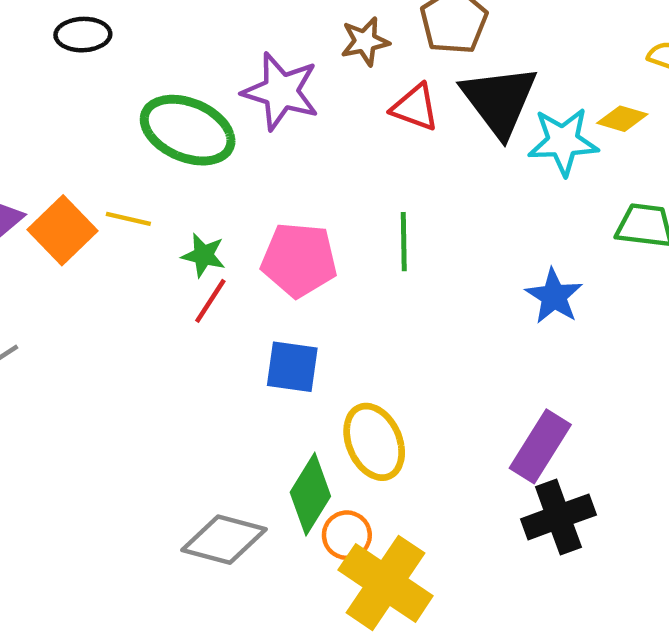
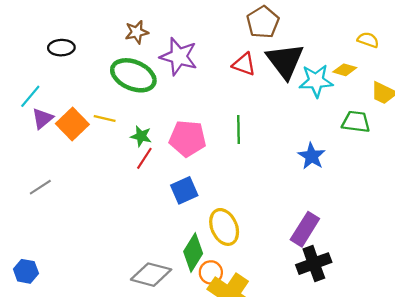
black ellipse: (83, 35) -> (61, 48), moved
brown star: (365, 41) -> (137, 32), moved
blue square: (292, 367) -> (184, 190), turned -32

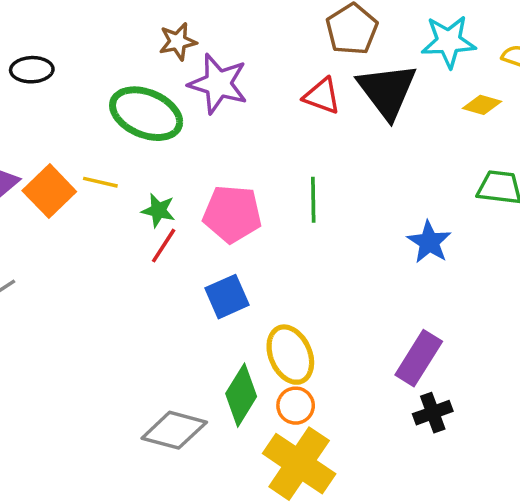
brown star: (137, 32) -> (178, 42), moved
cyan star: (316, 81) -> (449, 42), moved
black cross: (314, 264) -> (433, 413), size x0.7
orange circle: (211, 272) -> (296, 406), moved

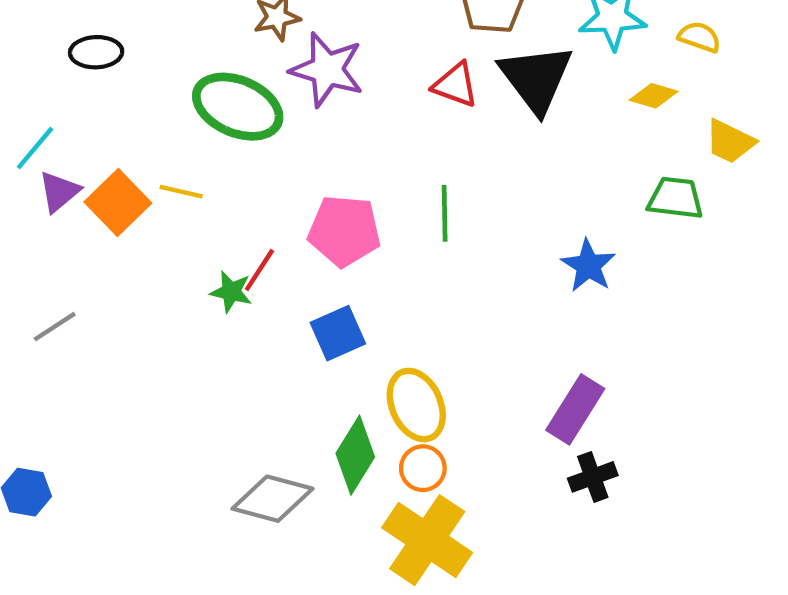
green star: (158, 210) -> (231, 292), moved

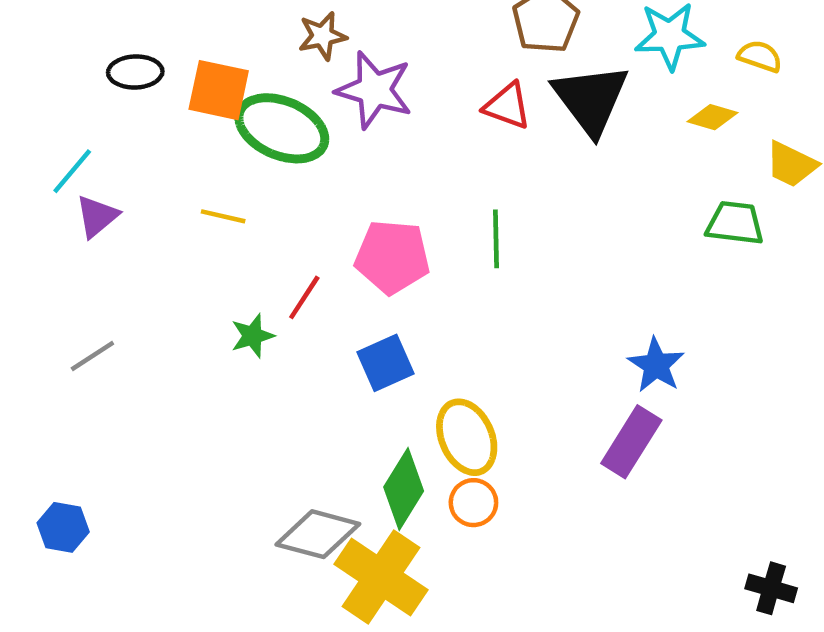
orange square: (118, 202) -> (219, 90), moved, turned -34
blue star: (588, 266) -> (656, 365), moved
green star: (231, 292) -> (253, 336), moved, turned -30
black cross: (593, 477) -> (771, 588), moved, turned 36
yellow cross: (427, 540) -> (381, 577), moved

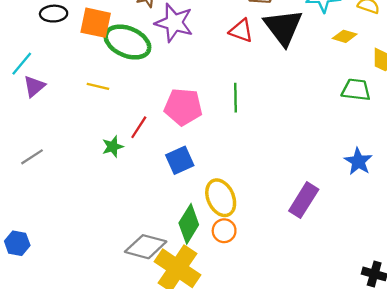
blue star: (656, 365) -> (358, 161), moved

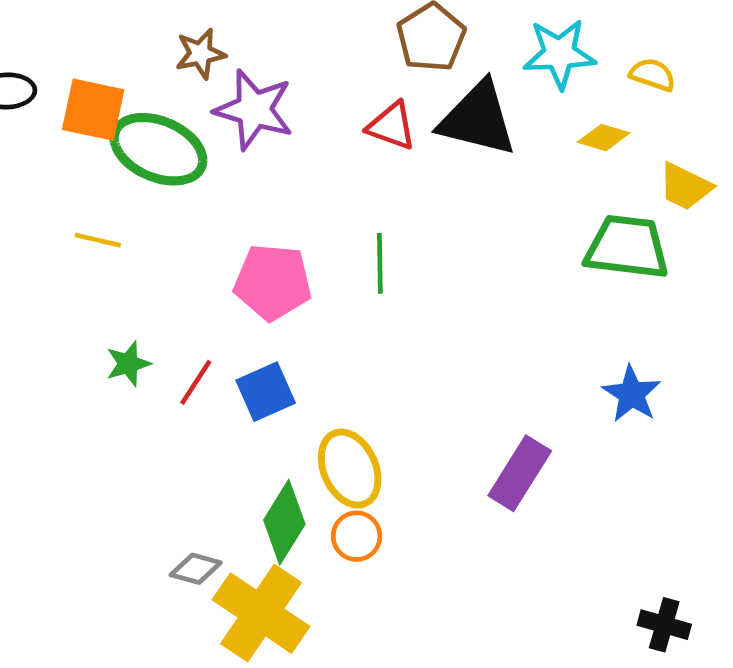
black triangle: (283, 27) -> (478, 119), turned -39
green trapezoid: (356, 90) -> (627, 247), size x1.4
red line: (139, 127) -> (196, 382), moved
gray diamond: (146, 247) -> (196, 569), size x0.6

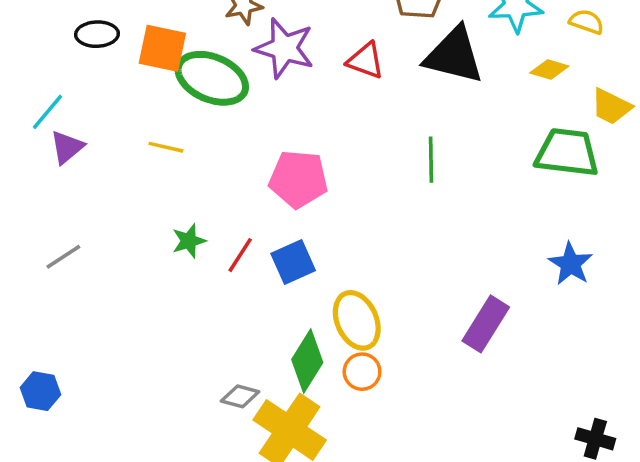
red triangle: (392, 126) -> (366, 61), moved
green line: (380, 263) -> (431, 160), moved

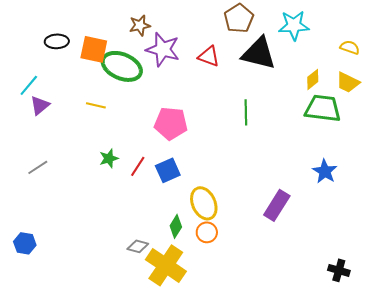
yellow semicircle: (586, 22) -> (350, 47), moved
yellow diamond: (549, 69) -> (313, 79), moved, turned -55
green diamond: (307, 361) -> (176, 226), size x0.7

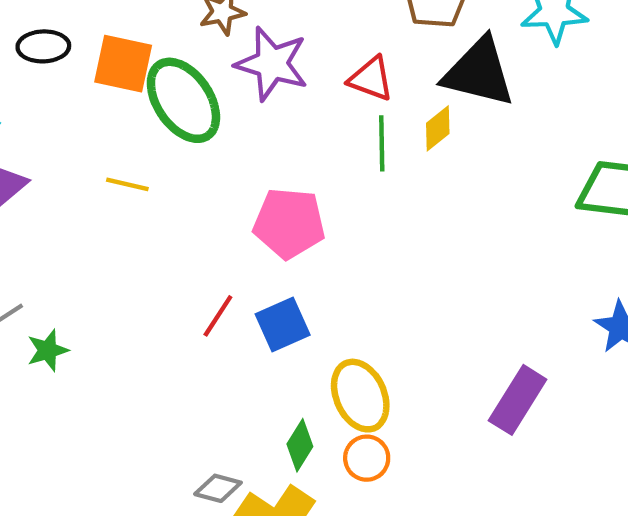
green ellipse: (122, 66) -> (183, 100), turned 33
yellow diamond: (313, 79) -> (438, 128), moved
green line: (246, 112) -> (382, 143), moved
green star: (109, 158) -> (48, 350), moved

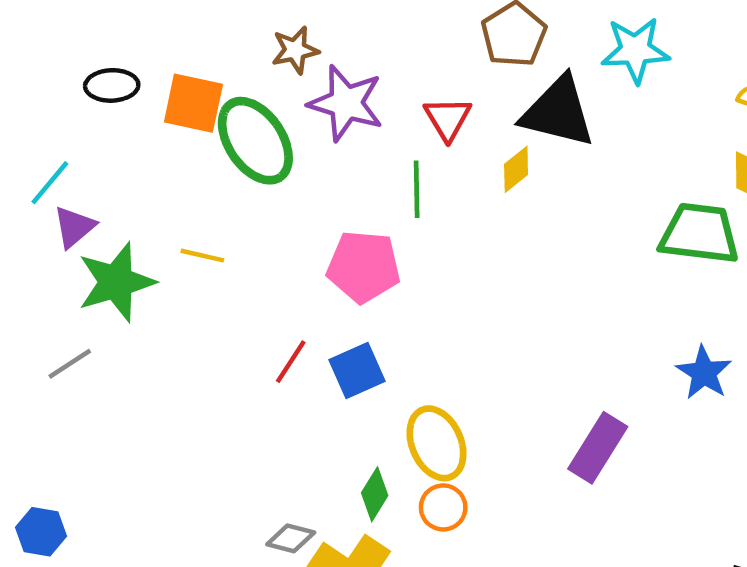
red triangle: (371, 79) -> (448, 119), turned 39
green line: (382, 143) -> (417, 189), moved
yellow line: (127, 184) -> (202, 256), moved
green star: (48, 350) -> (116, 282), moved, size x1.8

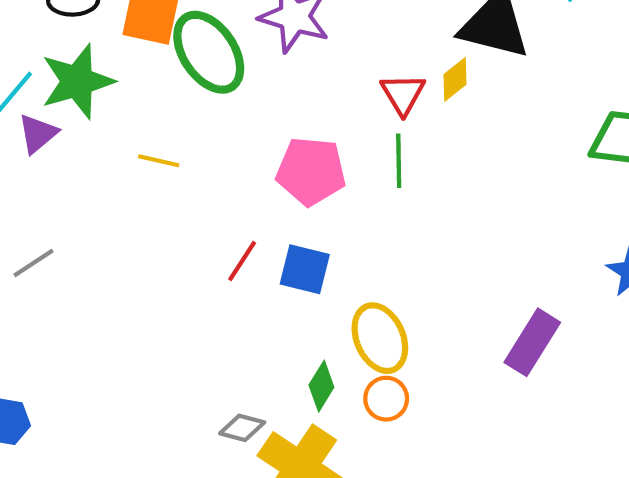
red triangle: (448, 119) -> (403, 94), moved
green line: (417, 189) -> (399, 161), moved
green star: (116, 282) -> (77, 81), moved
blue square: (357, 370) -> (305, 269), turned 38

